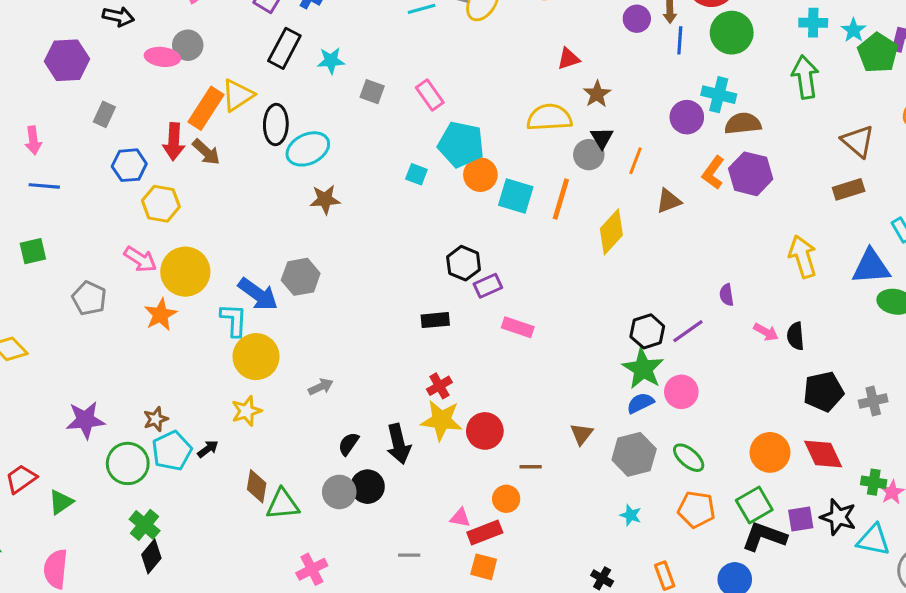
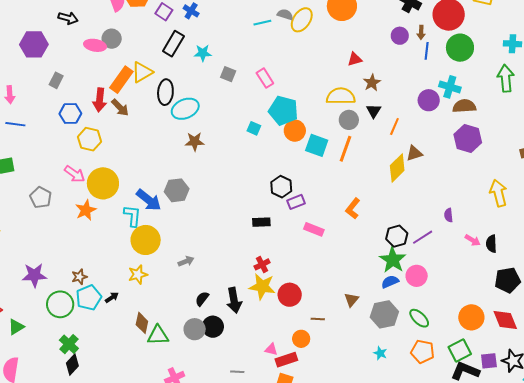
gray circle: (589, 155) -> (349, 120), moved
orange L-shape: (713, 173) -> (353, 209), moved
yellow diamond: (611, 232) -> (397, 168), moved

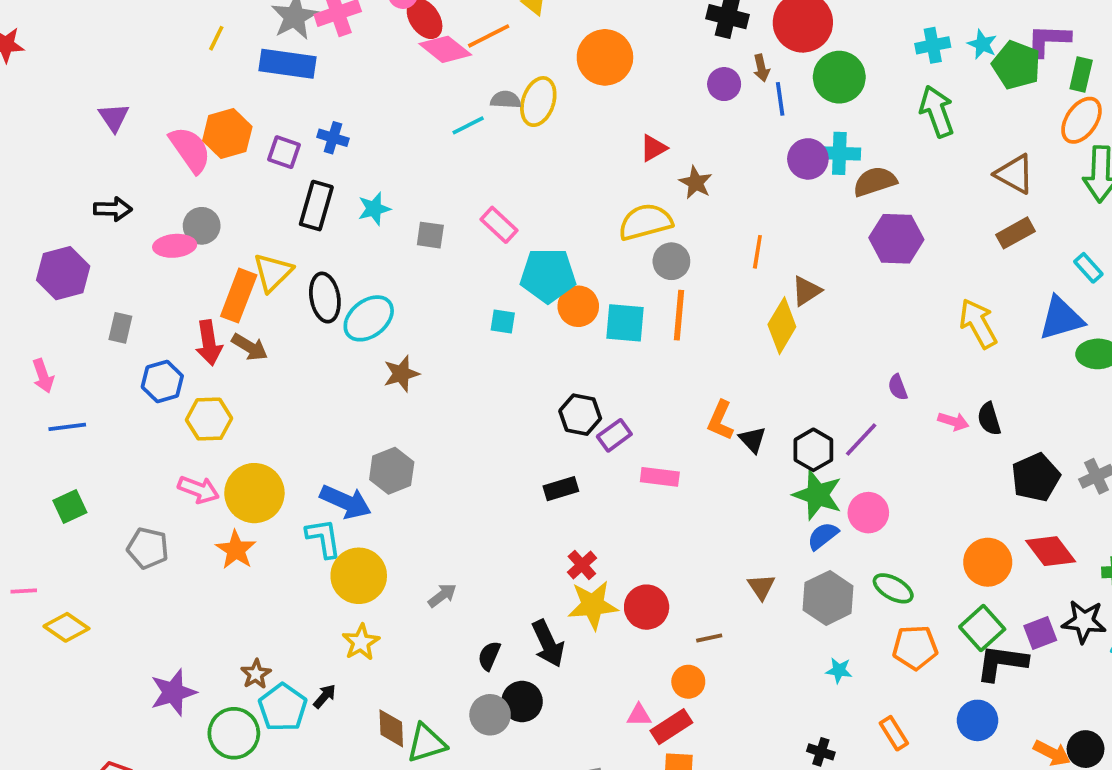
purple circle: (429, 100) -> (808, 159), moved
black triangle: (374, 111) -> (752, 440), moved

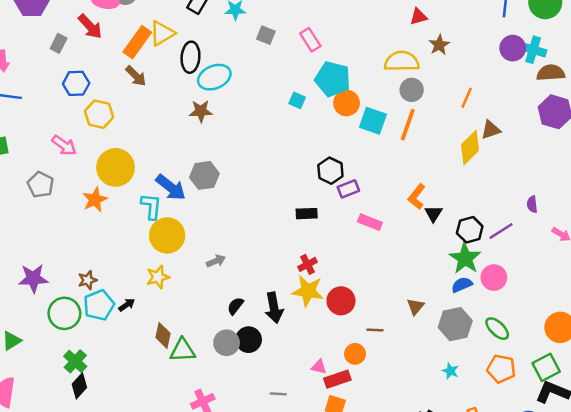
red arrow: (209, 343) -> (90, 26), moved, turned -48
brown star: (401, 374) -> (201, 111), moved
pink arrow: (199, 490) -> (64, 145), moved

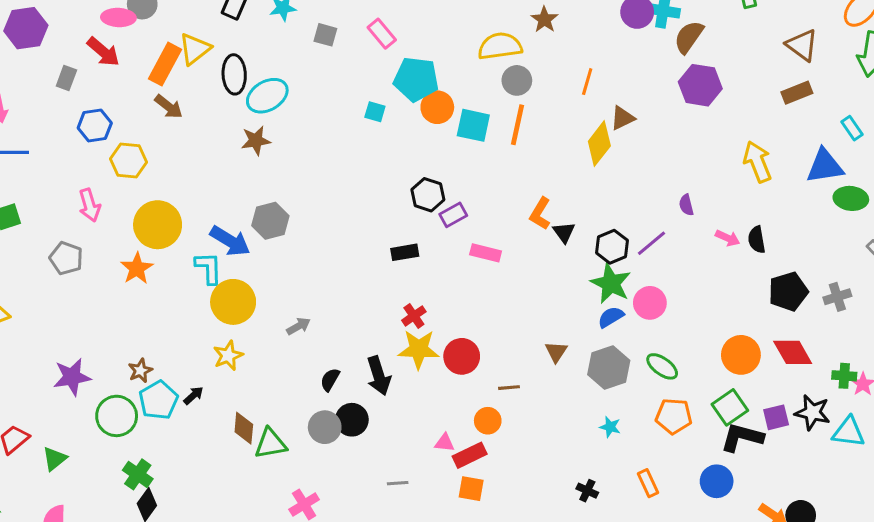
brown semicircle: (551, 73) -> (689, 37), turned -44
pink arrow: (64, 145) -> (89, 205), turned 45

